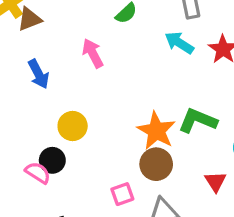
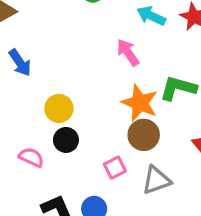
pink arrow: (93, 53) -> (128, 52), moved
black circle: (52, 160) -> (66, 140), moved

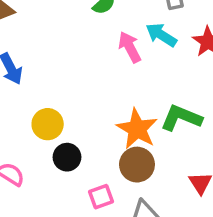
pink arrow: (128, 52) -> (130, 47), moved
black circle: (66, 140) -> (67, 157), moved

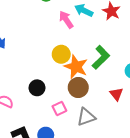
green L-shape: (181, 118) -> (101, 57), turned 120
yellow circle: (48, 124) -> (61, 54), moved

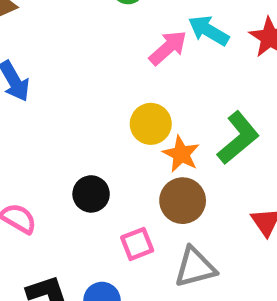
pink arrow: (66, 20) -> (168, 48), turned 78
orange star: (76, 67) -> (181, 154), size x0.7

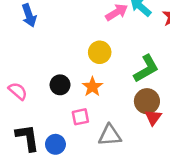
orange star: (181, 154) -> (92, 87), moved
brown circle: (183, 201) -> (147, 101), moved

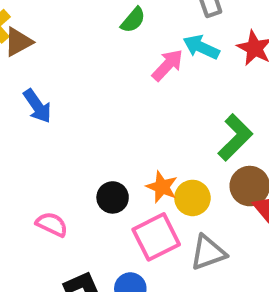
yellow circle: (100, 52) -> (192, 198), moved
pink square: (80, 117) -> (156, 237), size x1.6

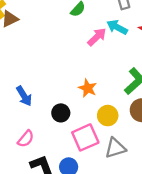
blue arrow: (37, 106) -> (24, 96), moved
orange star: (162, 187) -> (88, 88), moved
pink semicircle: (52, 224) -> (26, 139), moved, turned 102

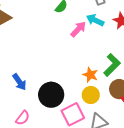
orange star: (88, 88) -> (90, 75), moved
black circle: (61, 113) -> (51, 95), size x1.6

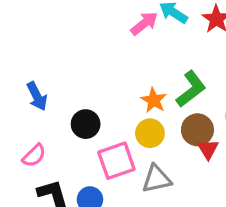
black circle: (51, 95) -> (86, 124), size x0.7

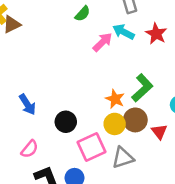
brown circle: (197, 130) -> (135, 120), moved

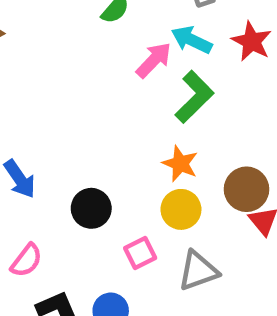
green L-shape: (142, 88) -> (194, 97), moved
brown circle: (135, 120) -> (247, 189), moved
pink square: (92, 147) -> (140, 253), size x0.6

